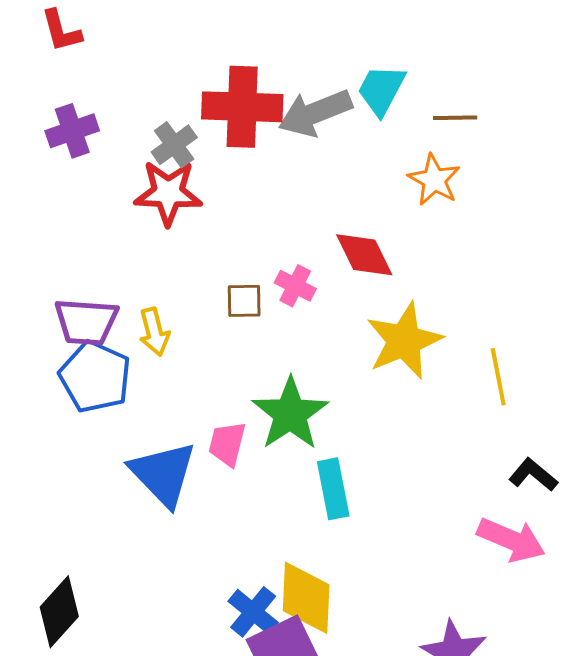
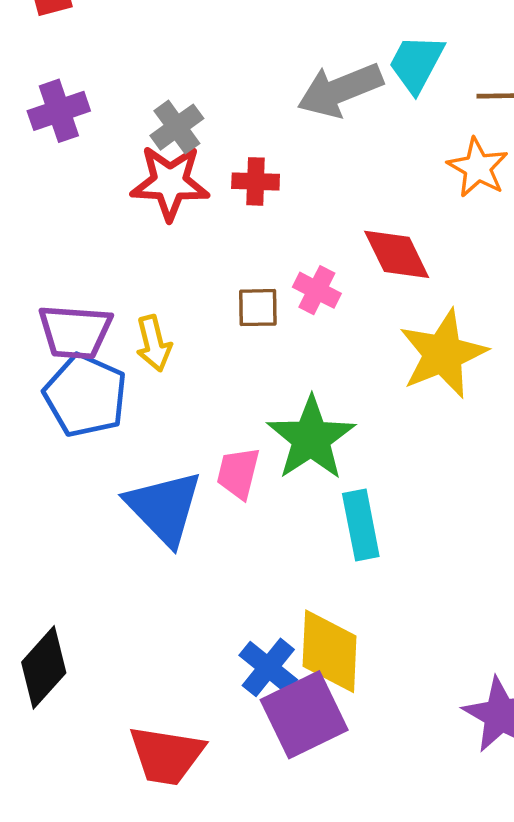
red cross: (242, 107) -> (256, 181), moved, size x0.5

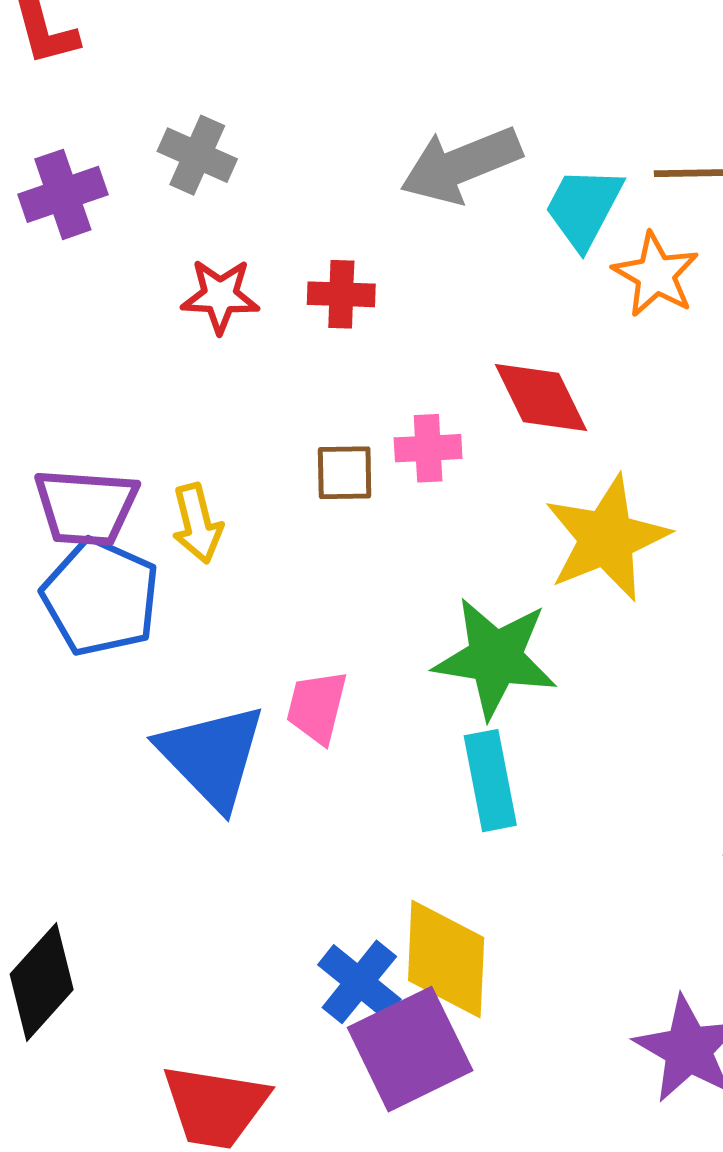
cyan trapezoid: (416, 63) -> (584, 208), moved
gray cross: (177, 127) -> (197, 155), moved, turned -30
red star: (170, 183) -> (220, 296), size x0.7
pink cross: (317, 290) -> (428, 448), turned -30
green star: (311, 438) -> (495, 658), moved, turned -30

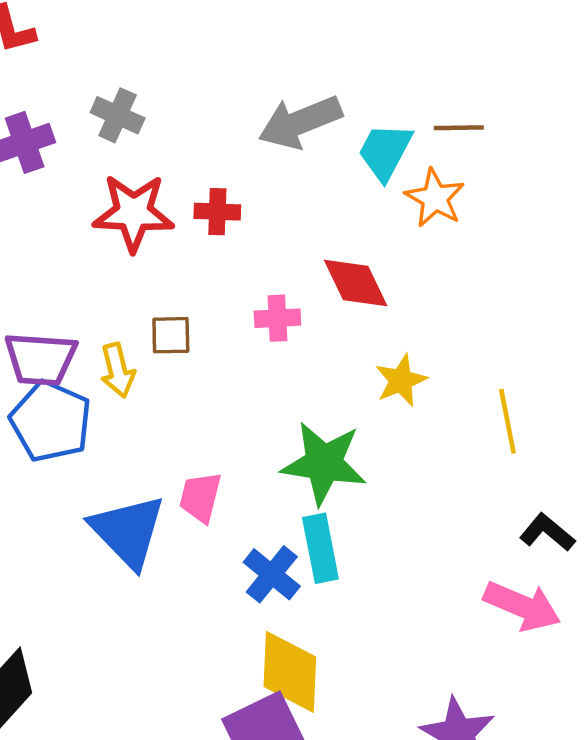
red star: (220, 296) -> (133, 213), size x1.5
brown square: (345, 473) -> (171, 335), moved
yellow star: (607, 538) -> (401, 380), size x0.6
blue cross: (359, 982) -> (272, 574), moved

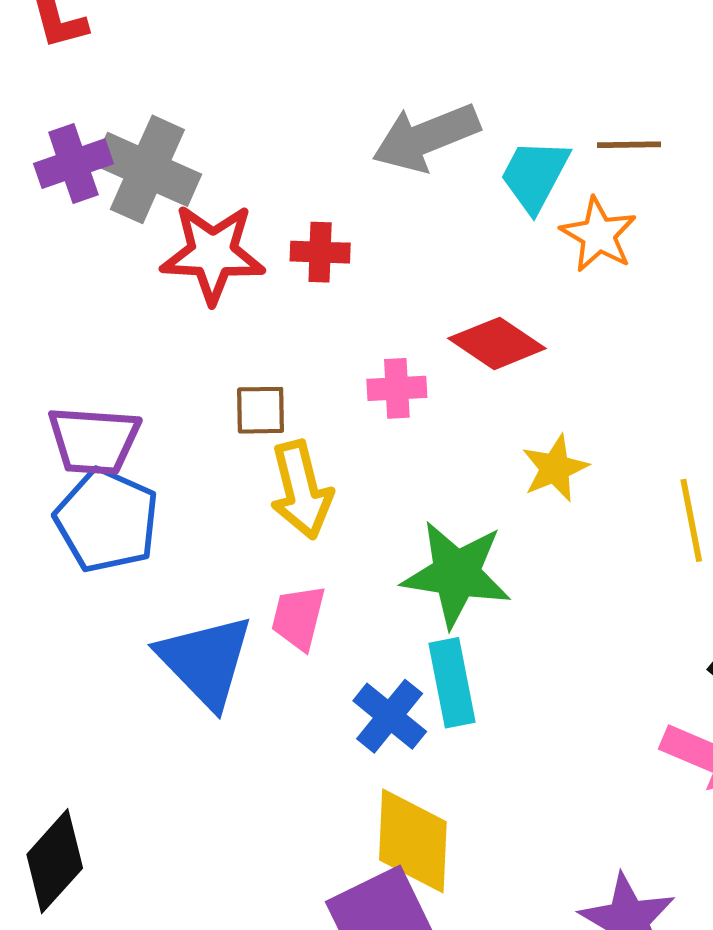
gray cross: (118, 115) -> (147, 169), moved, size x1.5
red diamond: (356, 283) -> (497, 343), turned -30
yellow arrow: (118, 370) -> (301, 490), moved, size x1.4

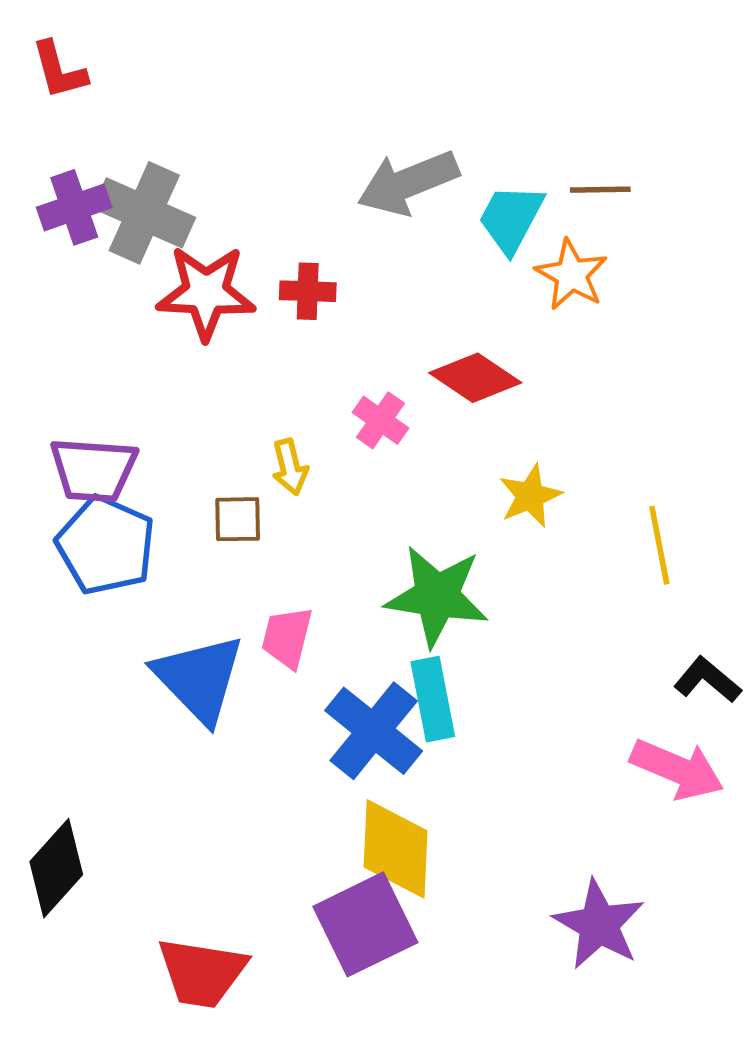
pink cross: (397, 388) -> (381, 420), turned 38
brown square: (261, 410) -> (238, 519), moved
yellow arrow: (301, 490) -> (290, 467), moved, size x0.6
blue cross: (390, 716) -> (374, 731), size x1.4

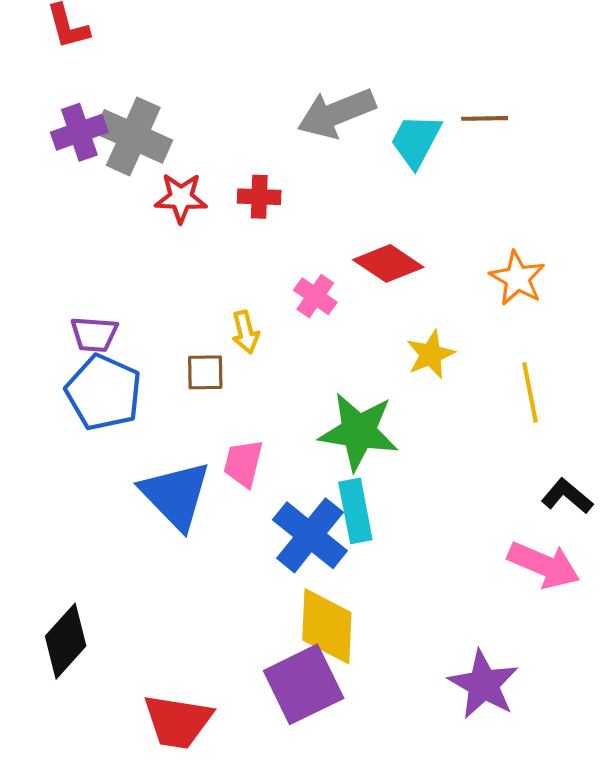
orange star: (571, 275) -> (517, 278), moved
red star: (206, 293) -> (181, 198), size x0.7
purple trapezoid: (93, 470) -> (94, 334), size x0.7

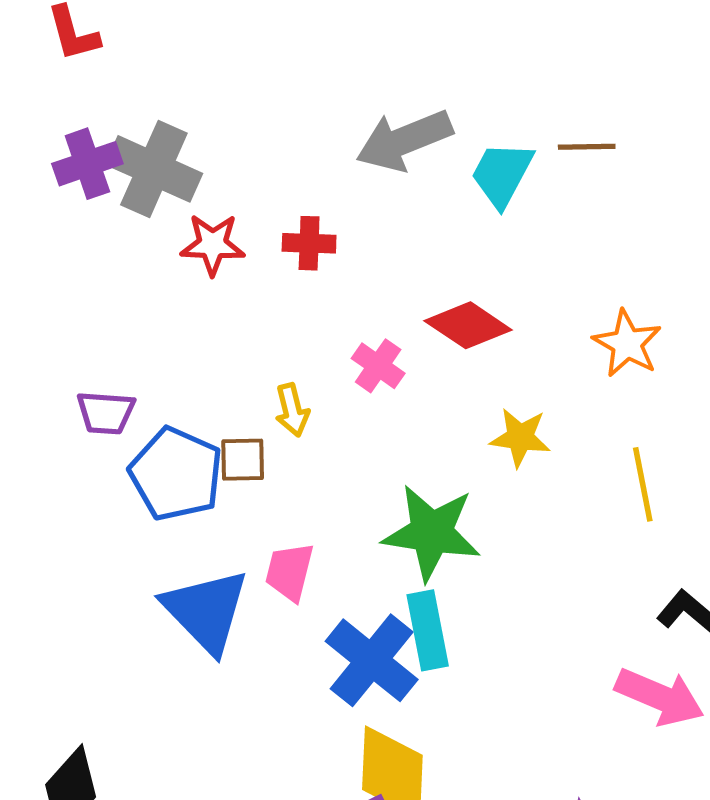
yellow star: (431, 354) -> (520, 437), turned 30
blue pentagon: (104, 392) -> (176, 474), moved

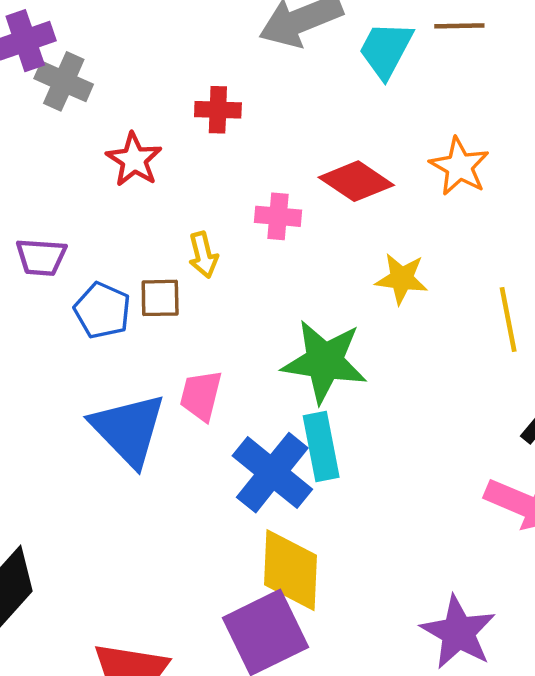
gray cross: (154, 169) -> (64, 81), moved, size x0.7
red star: (213, 245) -> (134, 160), moved, turned 30
orange star: (627, 344) -> (459, 166), moved
pink cross: (378, 366) -> (278, 216), turned -30
blue pentagon: (176, 474) -> (102, 310), size x0.7

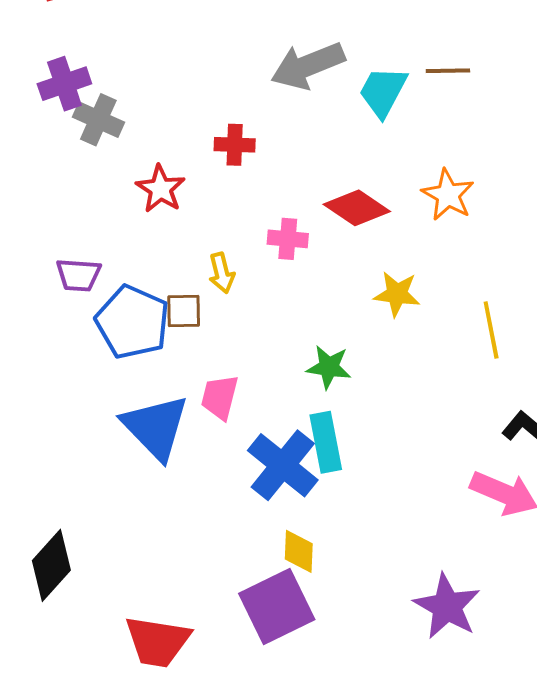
blue pentagon: (102, 310) -> (133, 322), size x1.5
green star: (324, 361) -> (329, 367), size x0.6
yellow diamond: (290, 570) -> (299, 551), size x0.6

